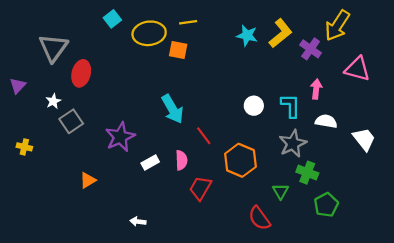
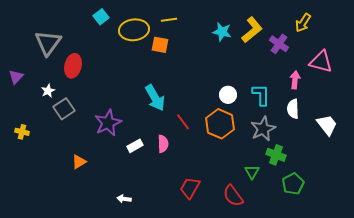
yellow arrow: (337, 25) -> (303, 23), size x0.7
pink arrow: (316, 89) -> (295, 80), moved
white semicircle: (326, 121) -> (293, 109), turned -102
orange hexagon: (240, 160) -> (220, 124), moved
red trapezoid: (200, 188) -> (190, 188), moved

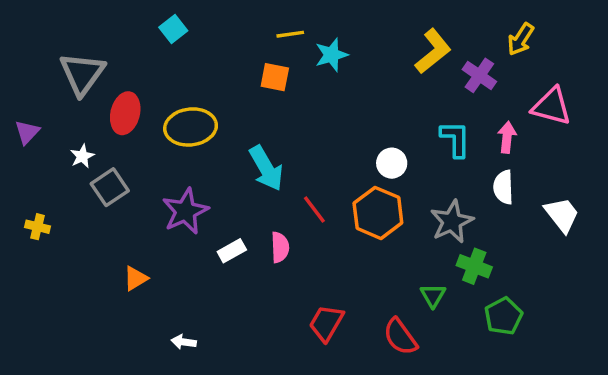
yellow ellipse: (134, 30) -> (191, 127), moved
cyan star: (222, 32) -> (332, 55), moved, turned -30
cyan L-shape: (261, 95) -> (455, 139), moved
white arrow: (124, 199) -> (184, 342), moved

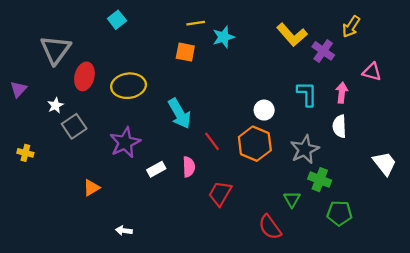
yellow L-shape: (433, 51) -> (292, 35), turned 88
pink triangle: (552, 106) -> (372, 72), size x0.7
white trapezoid: (562, 215) -> (385, 163), moved
green pentagon: (503, 316) -> (339, 213), turned 30
red trapezoid: (326, 323) -> (220, 193), moved

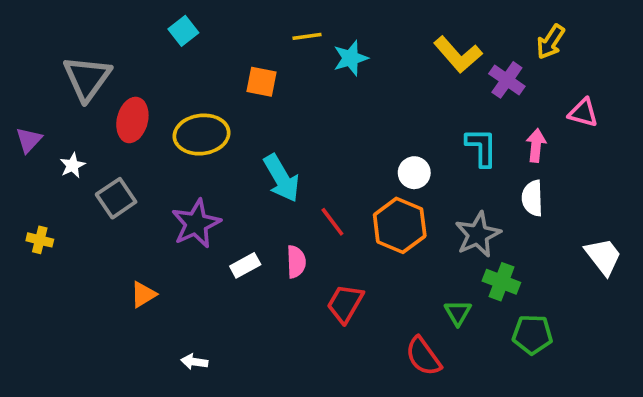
orange square: (185, 52) -> (262, 82), moved
white star: (56, 105) -> (72, 165), moved

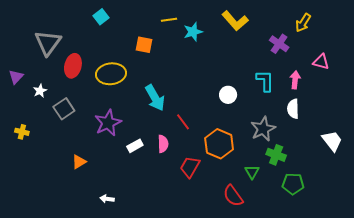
yellow L-shape: (458, 55) -> (235, 21), moved
orange hexagon: (400, 225) -> (219, 144), moved

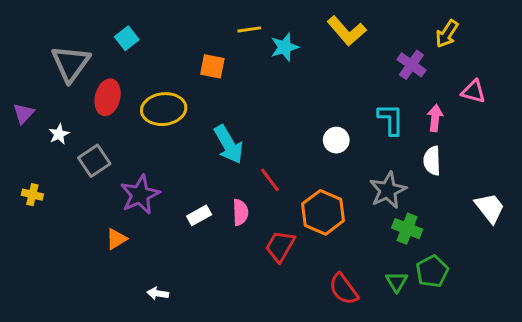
cyan square: (101, 17) -> (127, 38), moved
purple star: (108, 123) -> (140, 195), moved
green triangle: (252, 172) -> (397, 282), moved
green pentagon: (293, 184) -> (432, 271), turned -30

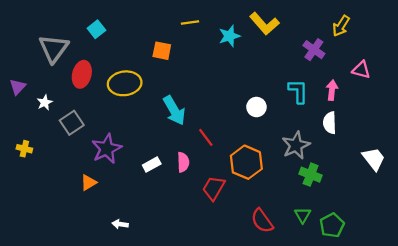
cyan star: (285, 47) -> (229, 36), moved
green pentagon: (432, 271) -> (332, 225), moved

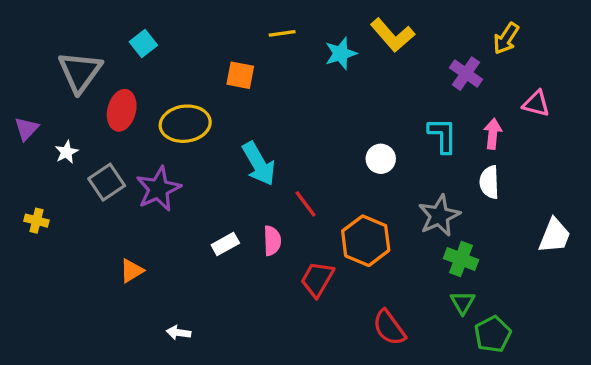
purple star: (107, 149) -> (158, 189), moved
white trapezoid: (374, 159) -> (555, 236), turned 60
green triangle: (303, 215) -> (463, 303), moved

